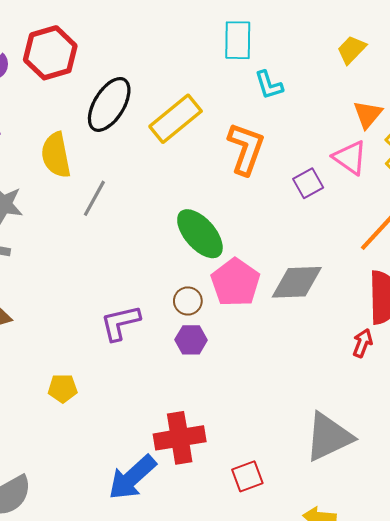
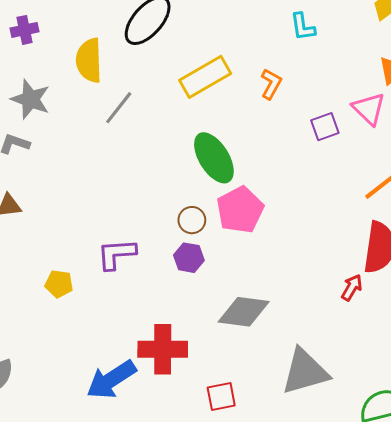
yellow rectangle: (176, 119) -> (205, 77), moved
orange L-shape: (246, 149) -> (271, 84), size x0.6
gray diamond: (297, 282) -> (244, 312), moved
purple L-shape: (120, 323) -> (116, 254), moved

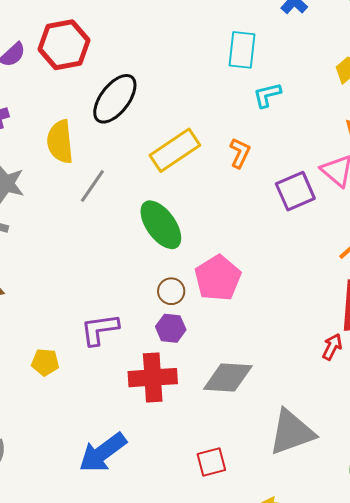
cyan L-shape: (303, 27) -> (267, 95), turned 88
purple square: (325, 127) -> (295, 191), size x1.4
green ellipse: (214, 158) -> (161, 225), moved
red cross: (163, 349) -> (153, 378), moved

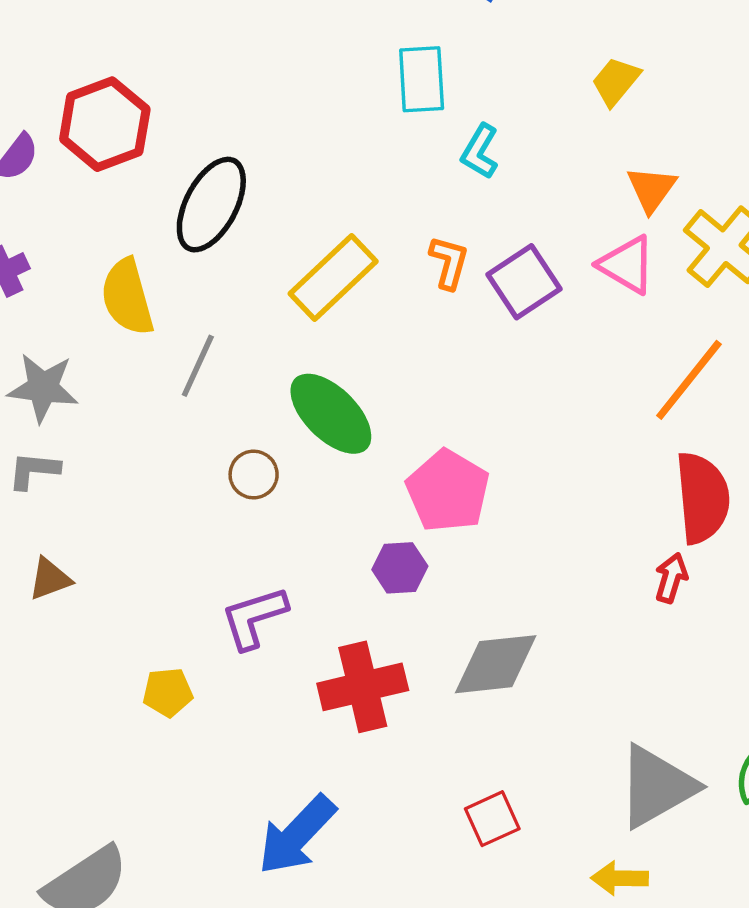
cyan L-shape: (267, 95) -> (480, 152), turned -36
purple square: (295, 191) -> (524, 282), moved
brown circle: (171, 291) -> (254, 475), moved
purple hexagon: (171, 328) -> (400, 568), moved
gray triangle: (292, 432) -> (657, 786), moved

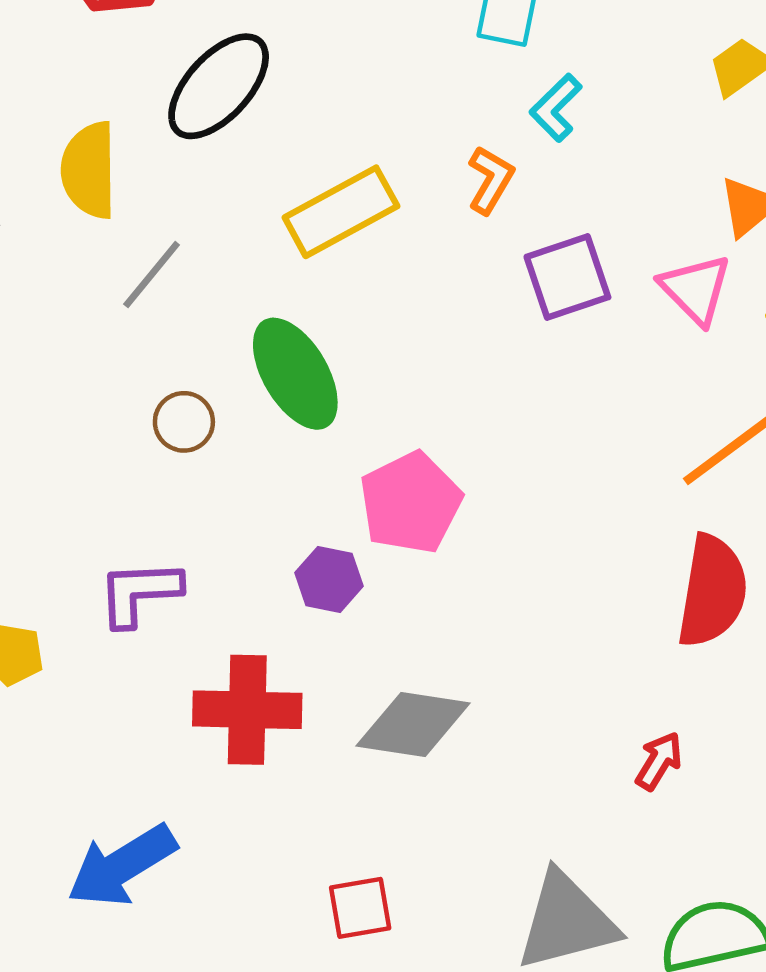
orange L-shape: (449, 262) -> (491, 180), moved
red arrow: (671, 578) -> (659, 761), moved

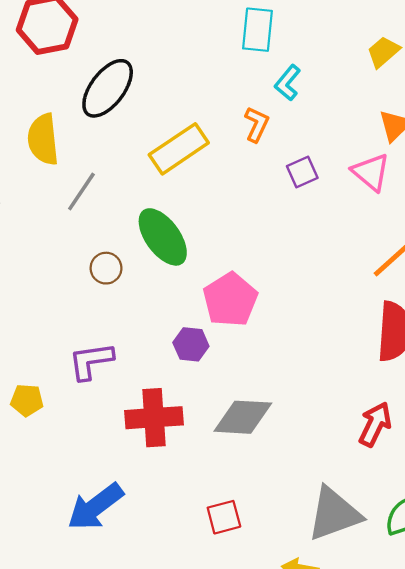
purple square: (567, 277) -> (302, 172), size x0.7
red arrow: (659, 761) -> (375, 424), size x1.4

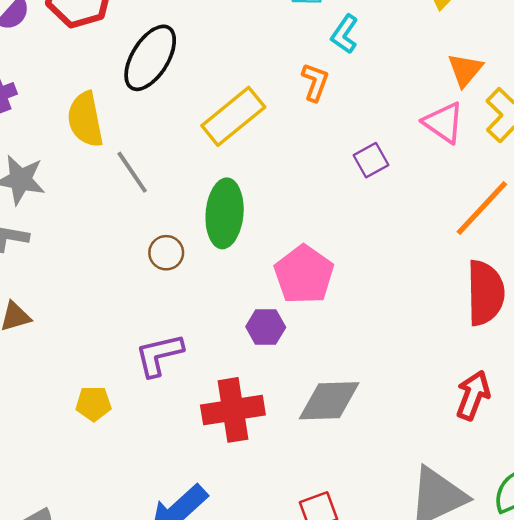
purple square: (302, 172) -> (371, 160), moved
gray line: (81, 192) -> (132, 172), turned -63
green ellipse: (163, 237) -> (225, 213), turned 46

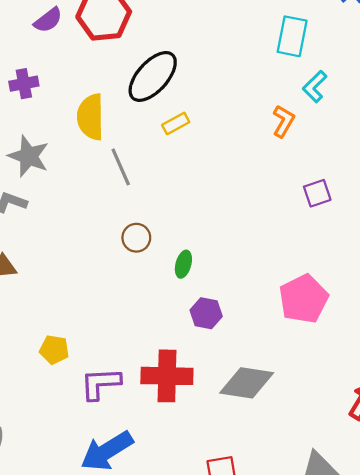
yellow rectangle: (233, 116) -> (176, 123), moved, size x0.5
green ellipse: (225, 213) -> (183, 264), moved, size x0.5
pink pentagon: (304, 275) -> (304, 299), moved
purple L-shape: (159, 355) -> (100, 384), moved

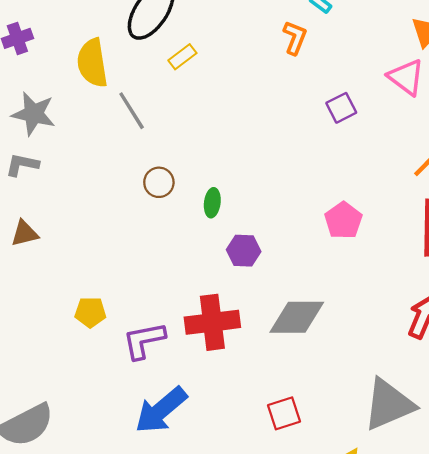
pink pentagon: (304, 299) -> (343, 221), size x0.7

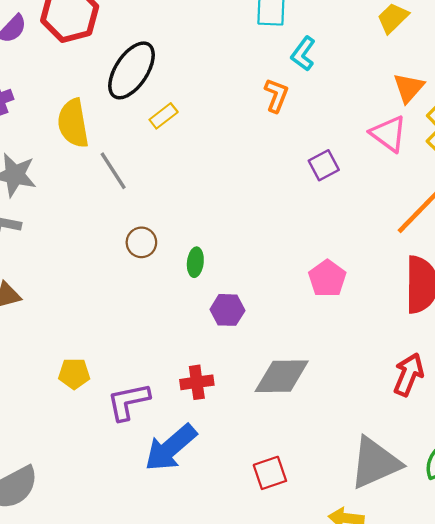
red cross: (212, 322) -> (197, 382), size x0.6
blue arrow: (161, 410) -> (171, 448), moved

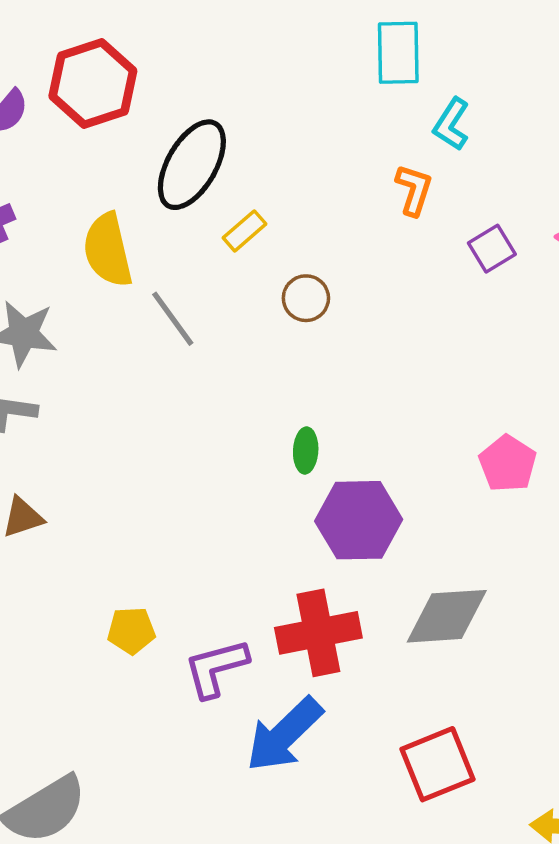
purple square: (324, 165) -> (492, 249), moved
brown circle: (141, 242) -> (306, 298), moved
purple hexagon: (227, 310) -> (359, 520), size x1.6
red cross: (197, 382) -> (318, 633), size x1.6
red square: (270, 473) -> (438, 764), size x1.4

